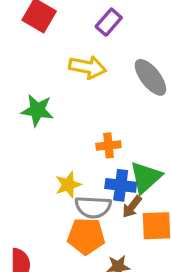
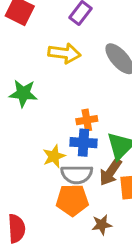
blue cross: (121, 185) -> (83, 143), moved
brown arrow: (132, 207) -> (110, 172), size x1.4

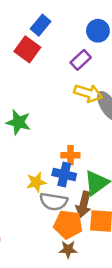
yellow arrow: (64, 53) -> (88, 93), moved
brown arrow: (110, 172) -> (84, 204), turned -30
orange pentagon: (72, 200) -> (68, 225), moved

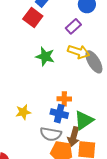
green star: (18, 122) -> (45, 56), moved
yellow star: (36, 182) -> (23, 112), moved

